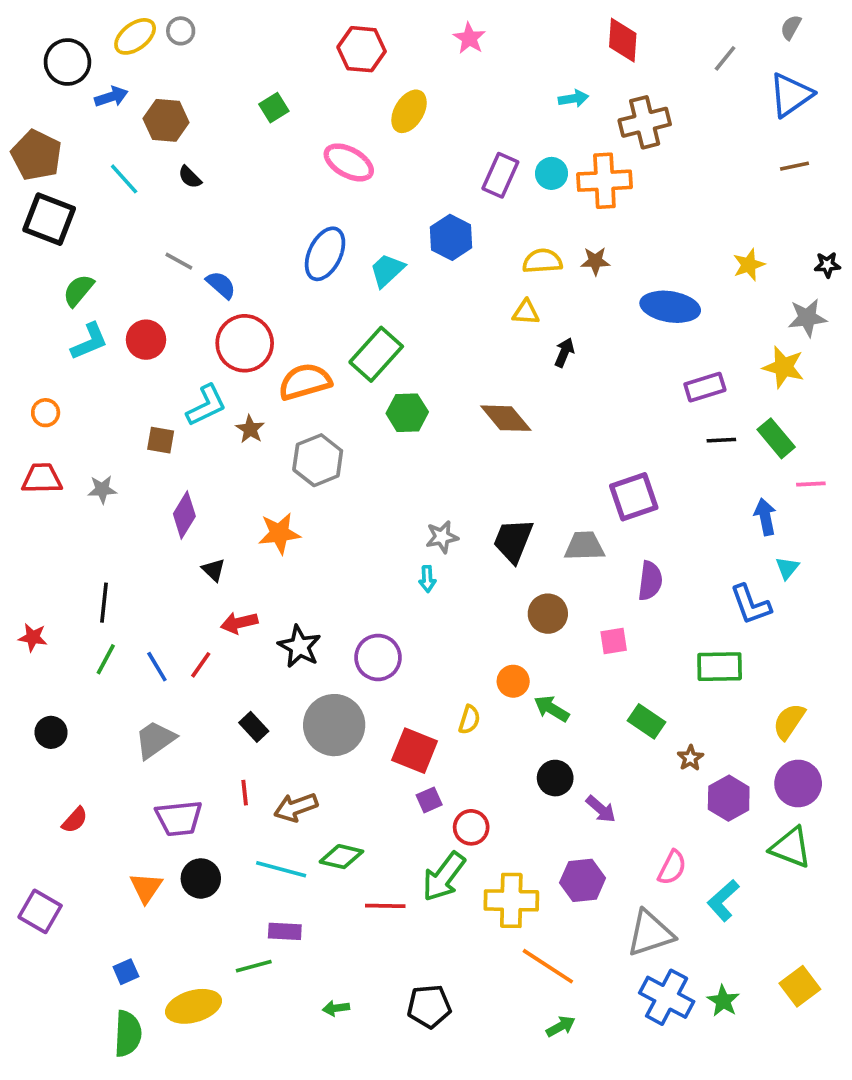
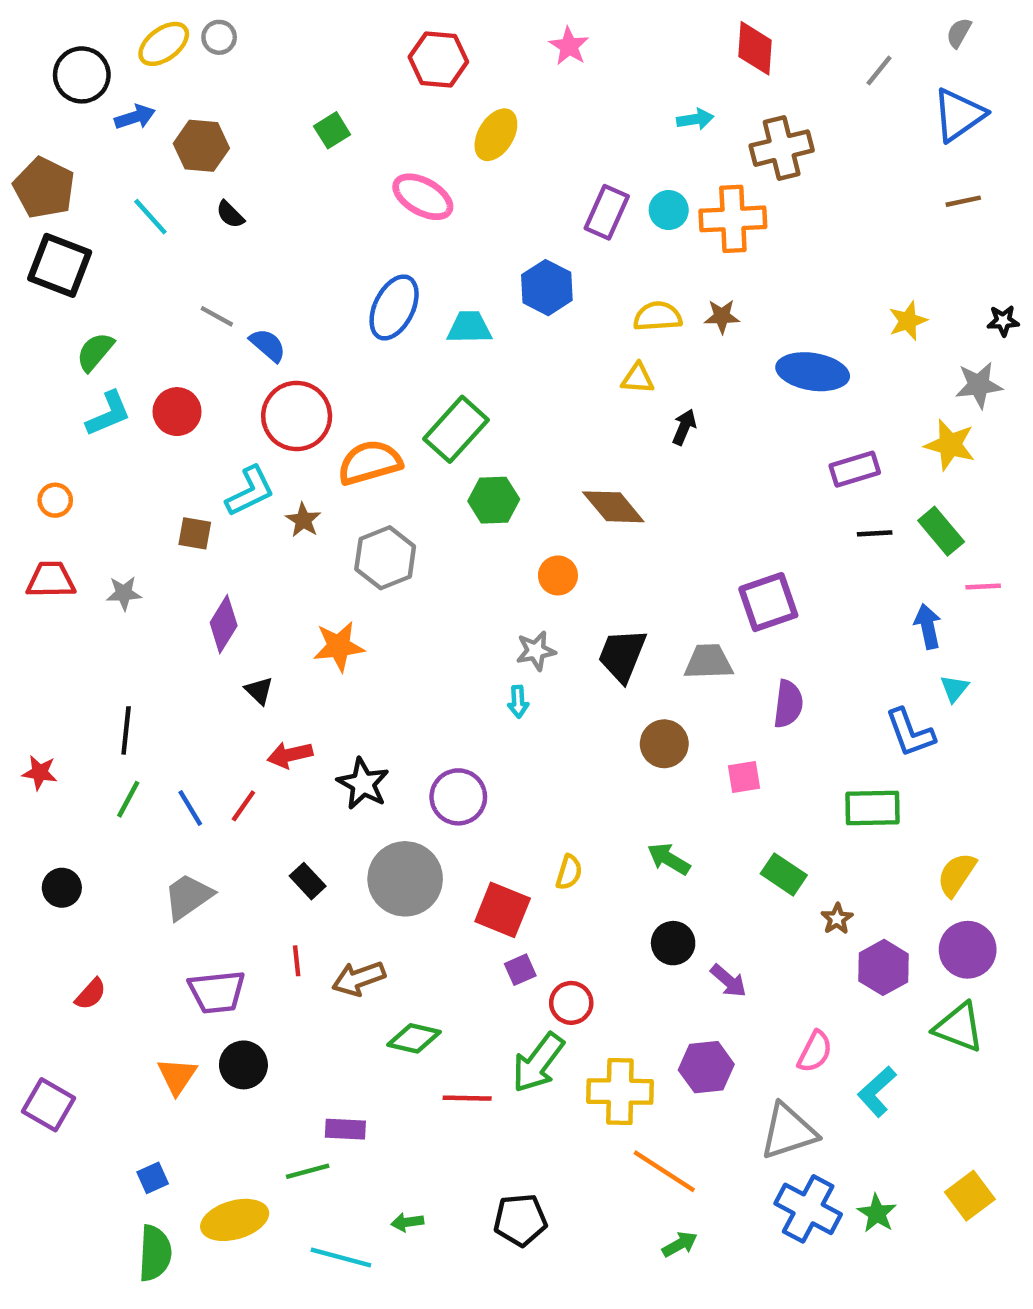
cyan trapezoid: (387, 270) -> (469, 327), turned 42
orange circle: (513, 681) -> (558, 575), moved
cyan line: (281, 869) -> (341, 1258), moved

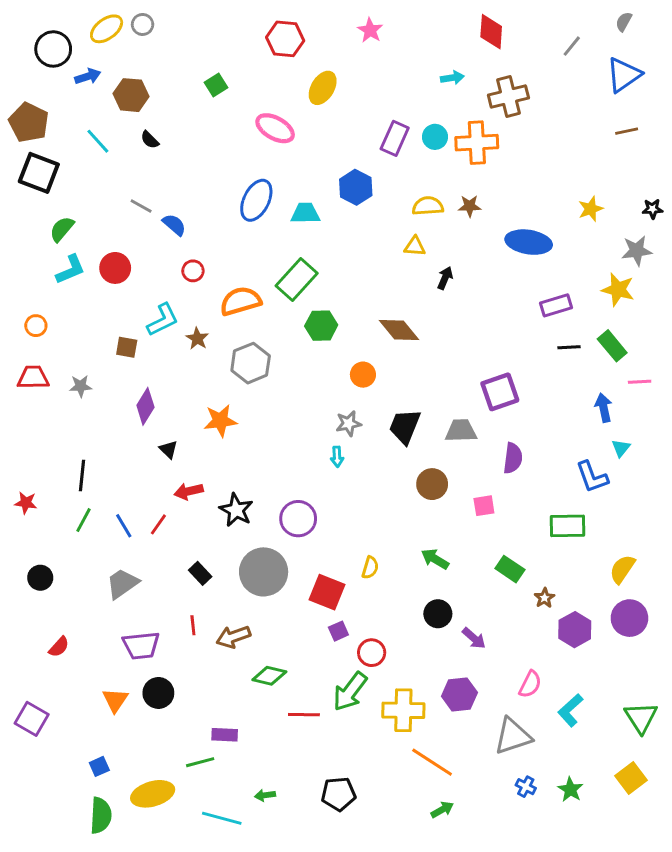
red circle: (297, 416) -> (193, 271), size x0.5
green triangle: (959, 1027) -> (641, 717), moved, turned 36
blue cross: (808, 1209) -> (526, 787), size x0.5

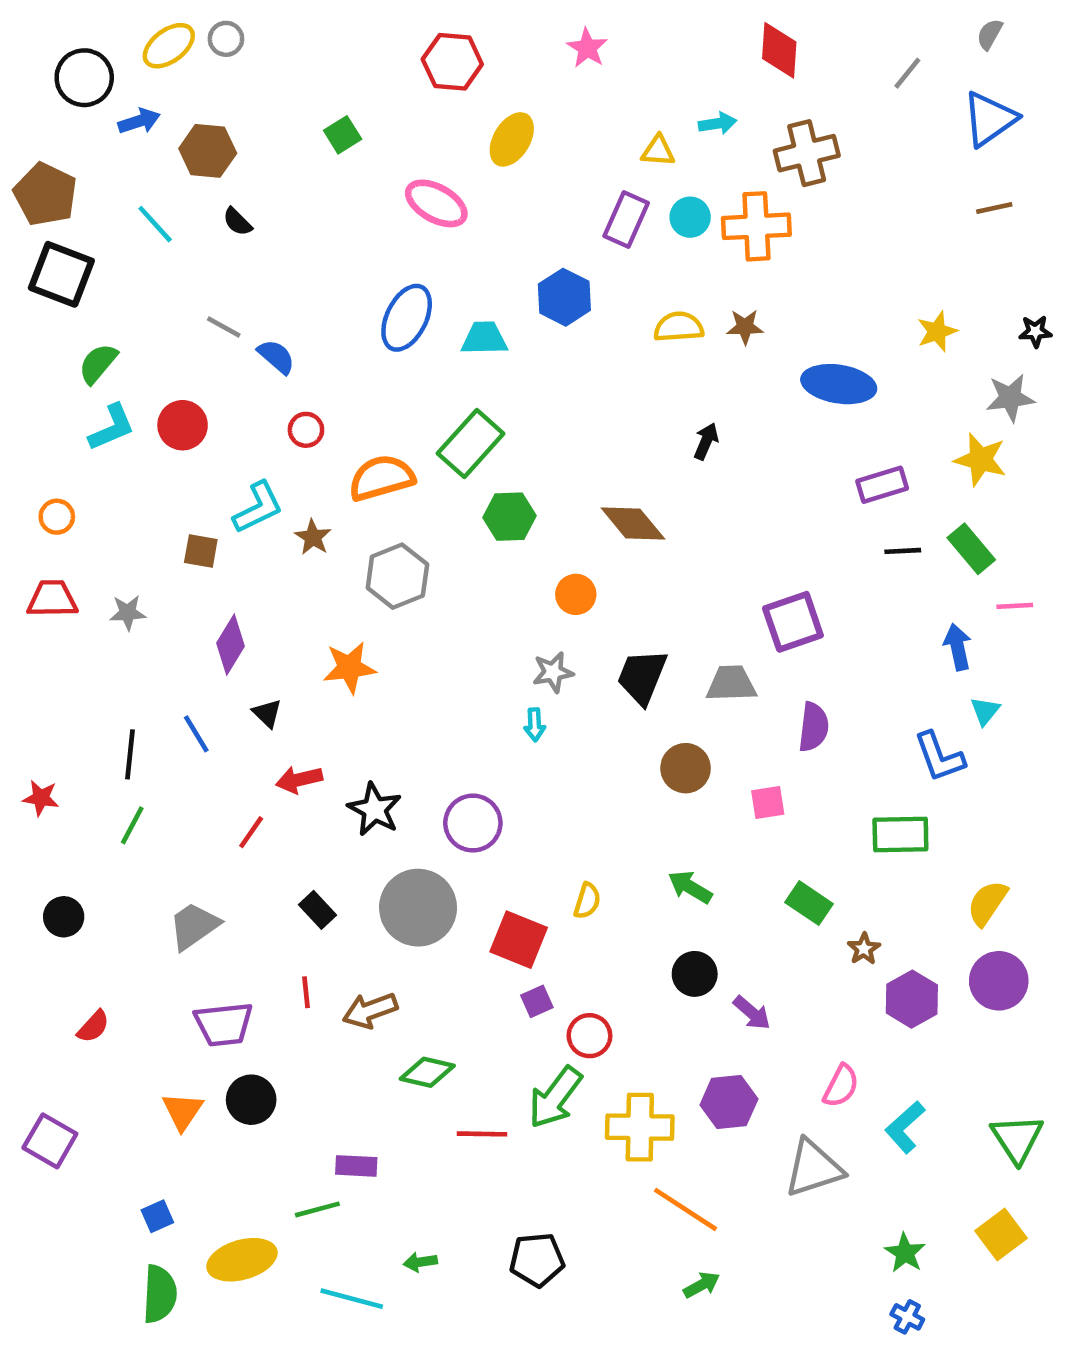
yellow triangle: (415, 246) -> (658, 151), moved
blue line: (124, 526) -> (196, 734), moved
blue cross: (526, 787) -> (907, 1317), moved

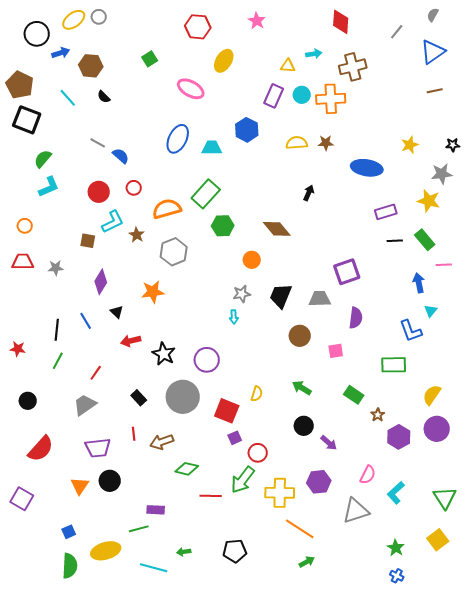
red circle: (183, 425) -> (99, 192), moved
red line: (251, 832) -> (96, 373), moved
red semicircle: (93, 1027) -> (41, 449), size x1.8

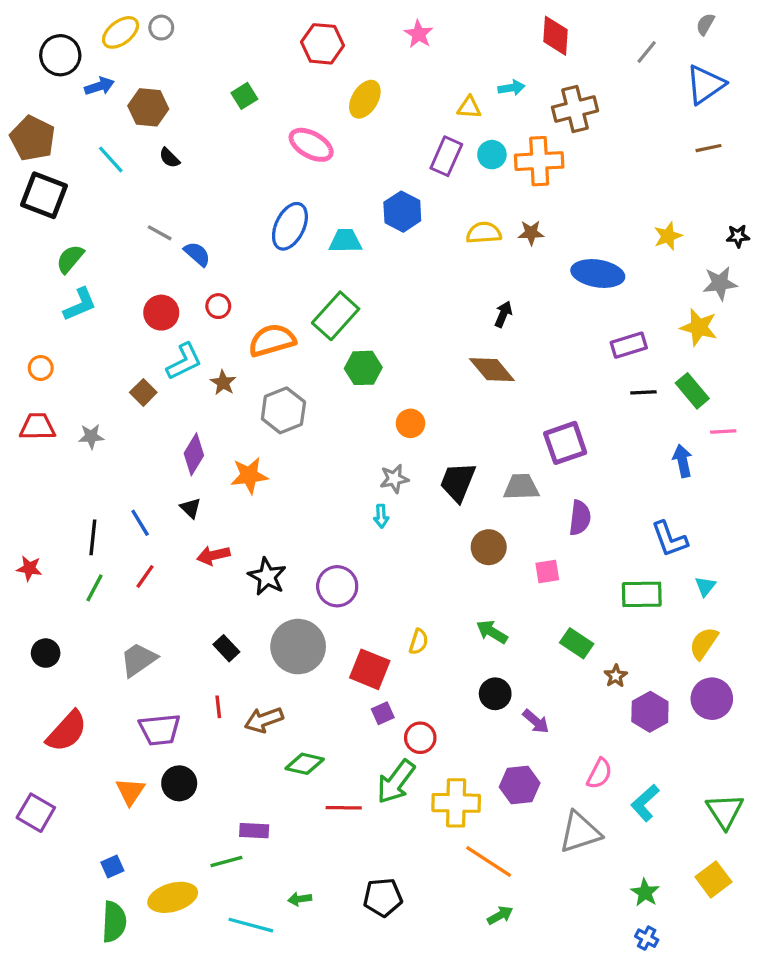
brown diamond: (277, 229) -> (492, 370), moved
brown square: (88, 241) -> (143, 392), turned 35
purple diamond: (101, 282) -> (194, 454), moved
cyan triangle: (431, 311) -> (705, 586), moved
red line: (96, 373) -> (145, 576), moved

